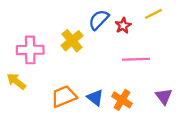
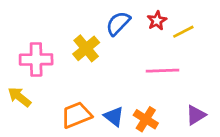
yellow line: (153, 14) -> (183, 32), moved
red star: (123, 26) -> (157, 21), moved
purple triangle: (164, 96) -> (196, 115), turned 36

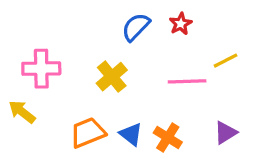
yellow line: (183, 32) -> (225, 61), moved
yellow cross: (86, 48) -> (112, 77), moved

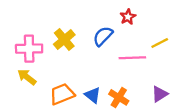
blue semicircle: (136, 27) -> (103, 36), moved
yellow cross: (112, 77) -> (64, 40), moved
yellow arrow: (22, 112) -> (27, 77), moved

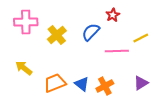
pink cross: (29, 49) -> (26, 22), moved
orange cross: (119, 97) -> (105, 86), turned 30

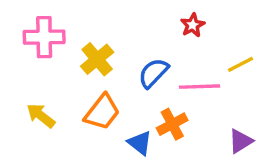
blue semicircle: (91, 32) -> (153, 73), moved
orange trapezoid: (55, 83) -> (102, 112), moved, turned 150
orange cross: (105, 86) -> (172, 124), moved

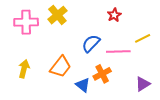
yellow cross: (97, 59) -> (57, 15), moved
yellow arrow: (41, 116) -> (24, 69), turned 66

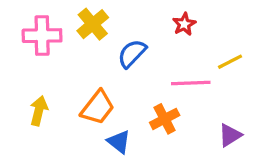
blue semicircle: (91, 43) -> (132, 54), moved
blue triangle: (83, 85) -> (119, 142), moved

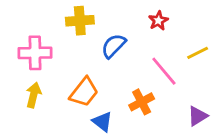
yellow cross: (93, 24) -> (80, 21), turned 36
pink cross: (42, 36) -> (35, 53), moved
pink line: (191, 83) -> (164, 71), turned 52

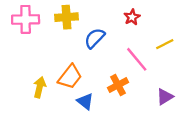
pink cross: (35, 53) -> (26, 19), moved
yellow arrow: (34, 95) -> (40, 87), moved

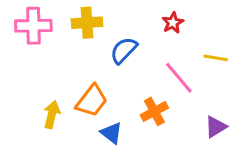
yellow line: (165, 44) -> (216, 58), turned 36

